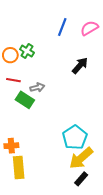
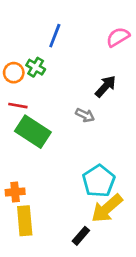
blue line: (62, 27) -> (55, 36), moved
gray arrow: (37, 87) -> (85, 115), moved, turned 40
green rectangle: (25, 100) -> (33, 132), size x1.4
black rectangle: (81, 179) -> (81, 236), moved

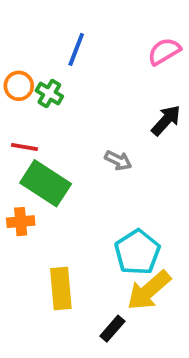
orange circle: (14, 73) -> (19, 86), moved
black arrow: (106, 86) -> (166, 120), moved
orange cross: (15, 192) -> (21, 222), moved
yellow rectangle: (25, 221) -> (61, 289), moved

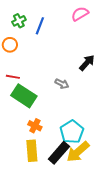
pink semicircle: (164, 51) -> (80, 14), moved
green cross: (49, 93) -> (19, 21), moved, turned 32
orange cross: (21, 222) -> (35, 126), moved, turned 32
black rectangle: (112, 329) -> (59, 153), moved, size x1.6

